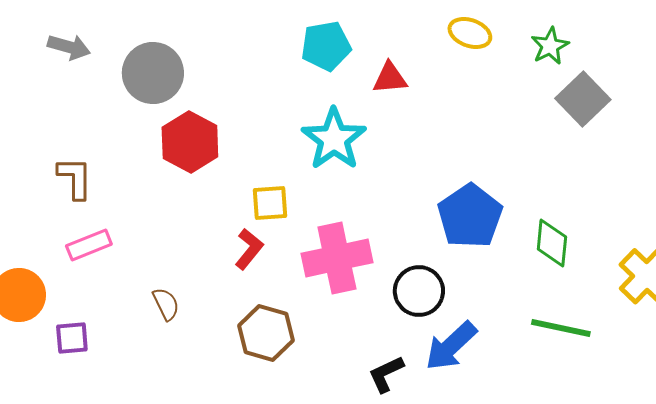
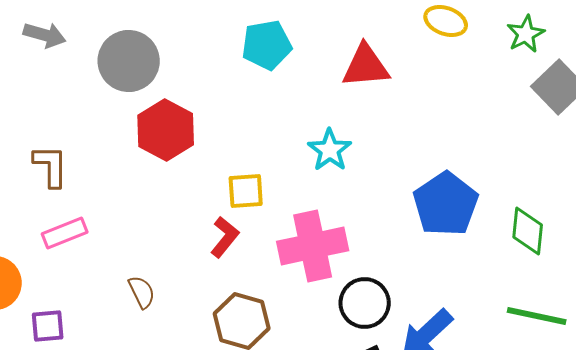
cyan pentagon: (326, 46) -> (267, 45), moved
red triangle: (390, 78) -> (366, 66), size x1.4
cyan star: (334, 139) -> (330, 150), moved, size x0.7
black circle: (419, 291) -> (365, 303), moved

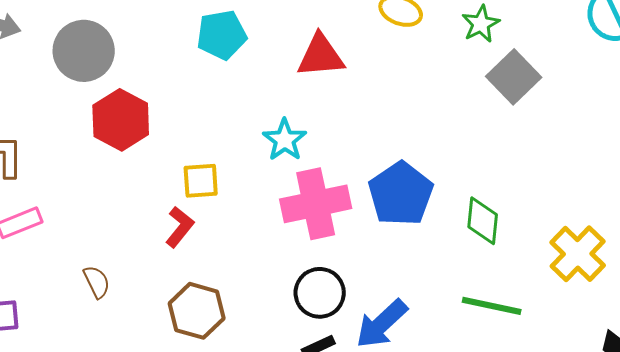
pink cross: (313, 246) -> (316, 204), moved

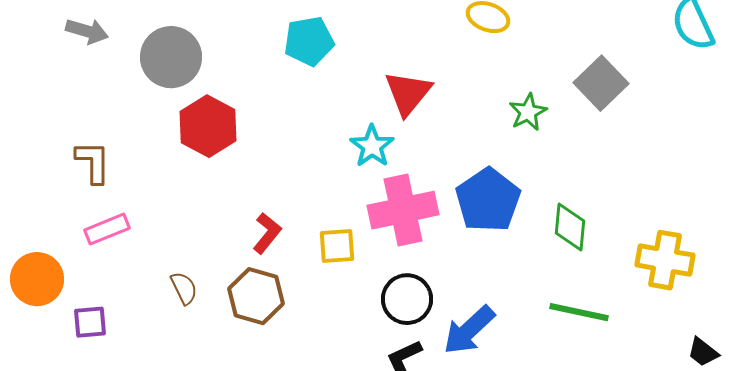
green star: (481, 24) -> (528, 112), moved
red triangle: (321, 56) -> (408, 93), moved, turned -46
yellow square: (201, 181) -> (337, 246), moved
yellow cross: (578, 254) -> (665, 260), turned -34
brown hexagon: (197, 311) -> (256, 296), moved

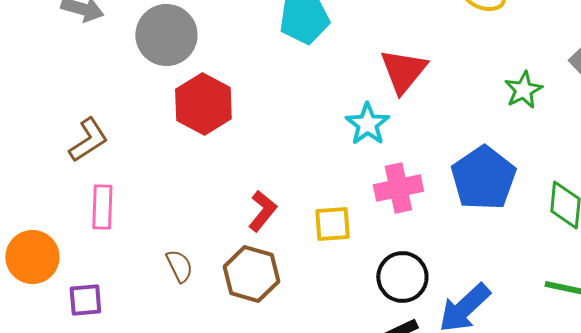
brown L-shape: (93, 162) -> (88, 140), turned 57
pink cross: (403, 210) -> (398, 188), size x0.7
pink rectangle: (107, 229) -> (102, 207), turned -66

